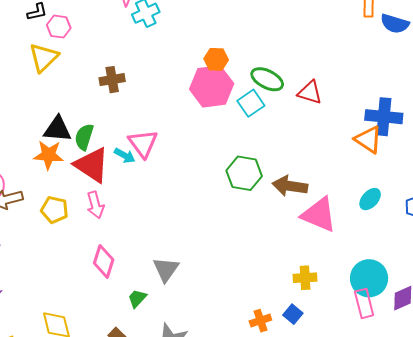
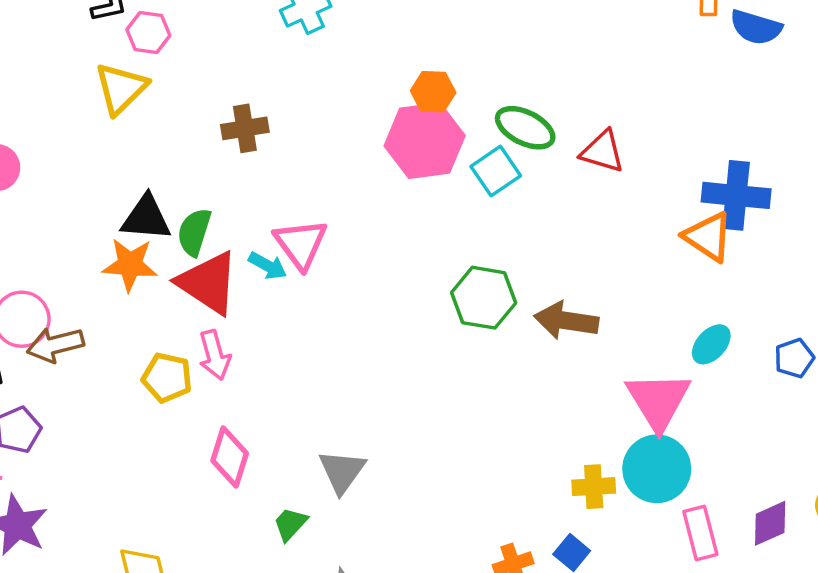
yellow pentagon: (55, 210) -> (167, 378), moved
pink triangle: (319, 215) -> (658, 401), moved, turned 36
cyan circle: (369, 278) -> (657, 469), moved

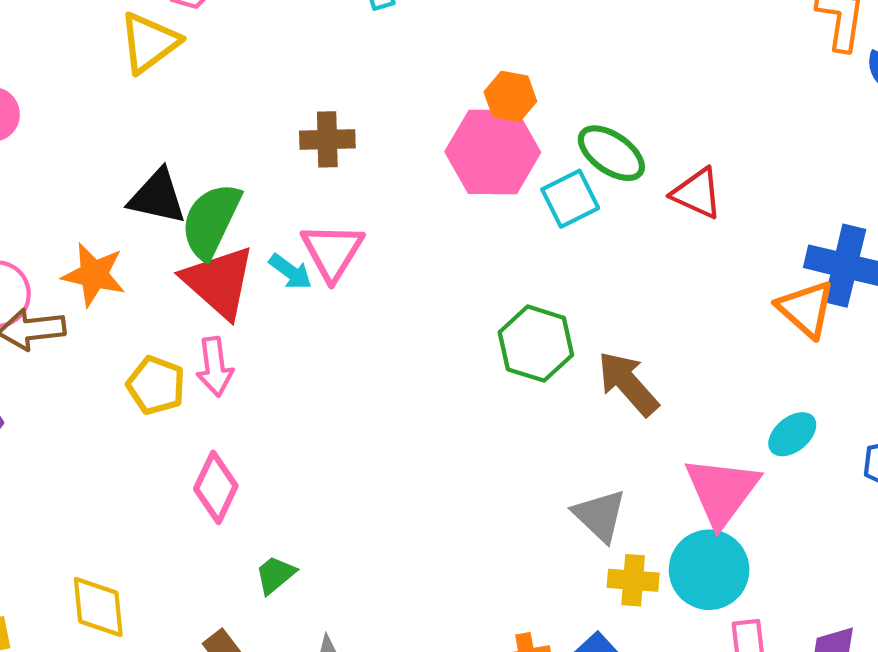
brown cross: (245, 128) -> (327, 139), moved
green semicircle: (194, 232) -> (211, 221), size x1.4
orange star: (130, 265) -> (94, 275), moved
brown arrow: (566, 321) -> (628, 383), turned 32
gray triangle: (342, 471) -> (600, 515), moved, turned -30

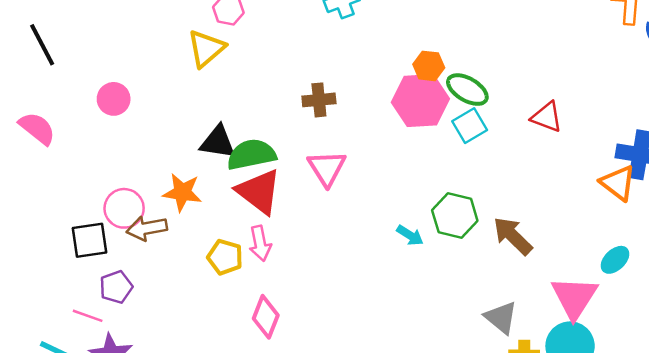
green ellipse: (611, 153) -> (467, 90), moved
green semicircle: (211, 221) -> (251, 155), turned 57
cyan arrow: (291, 272) -> (410, 235), moved

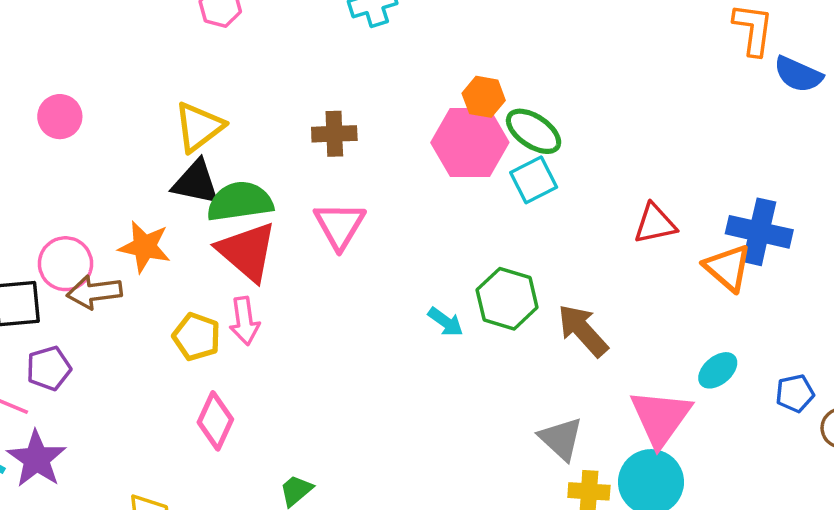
yellow triangle: (206, 48) -> (199, 127), moved
red triangle: (547, 117) -> (655, 224), moved, turned -36
pink diamond: (266, 317) -> (215, 421), moved

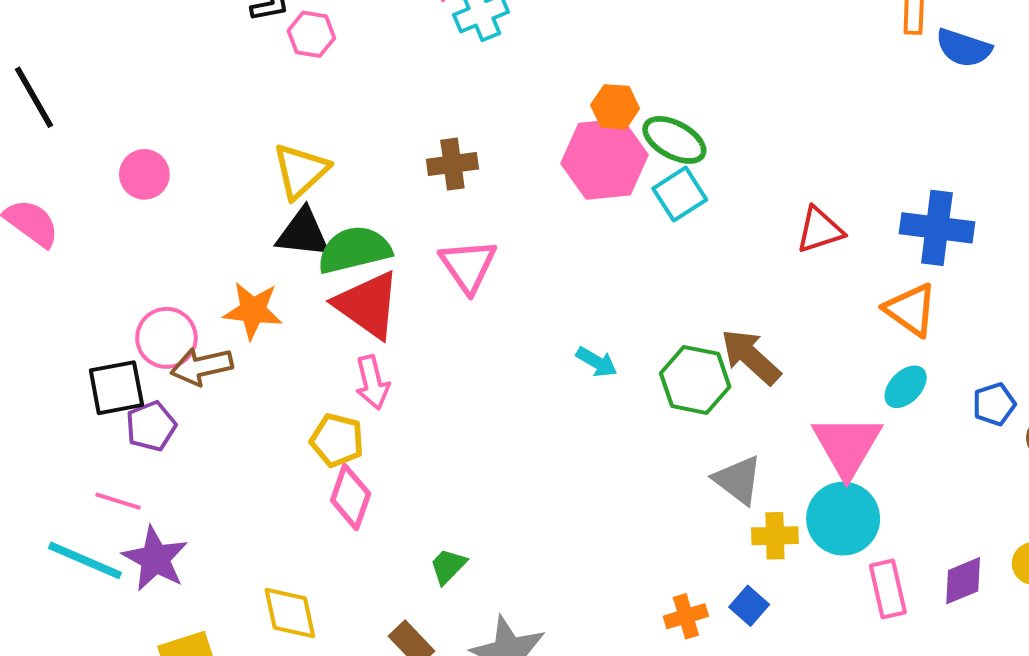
orange triangle: (728, 268) -> (911, 310), moved
green hexagon: (507, 299) -> (695, 380), moved
yellow pentagon: (197, 337) -> (337, 440), moved
purple pentagon: (49, 368) -> (151, 426), moved

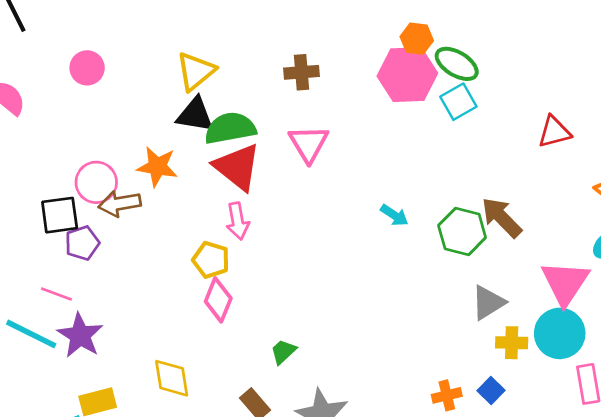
gray triangle: (738, 480) -> (488, 303), turned 48

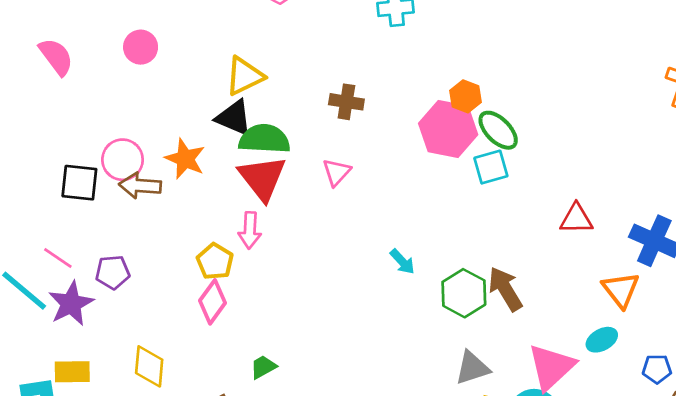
pink triangle: (309, 144) -> (337, 172), size x0.7
purple pentagon: (82, 243) -> (113, 272), moved

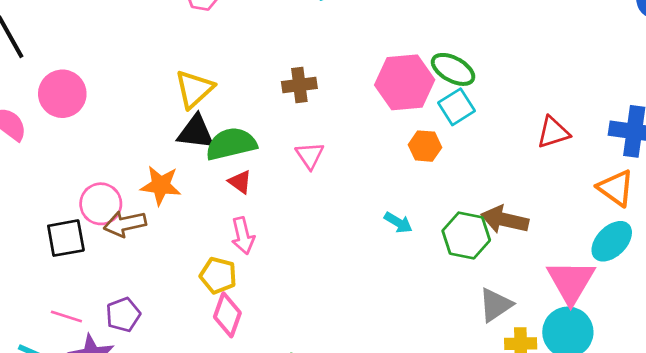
pink circle: (141, 47) -> (62, 94), moved, size x1.4
orange hexagon: (465, 96) -> (425, 146), moved
red triangle: (262, 178) -> (240, 182), size x0.5
brown arrow: (505, 289) -> (505, 220), turned -30
cyan ellipse: (602, 340) -> (612, 241), size x1.4

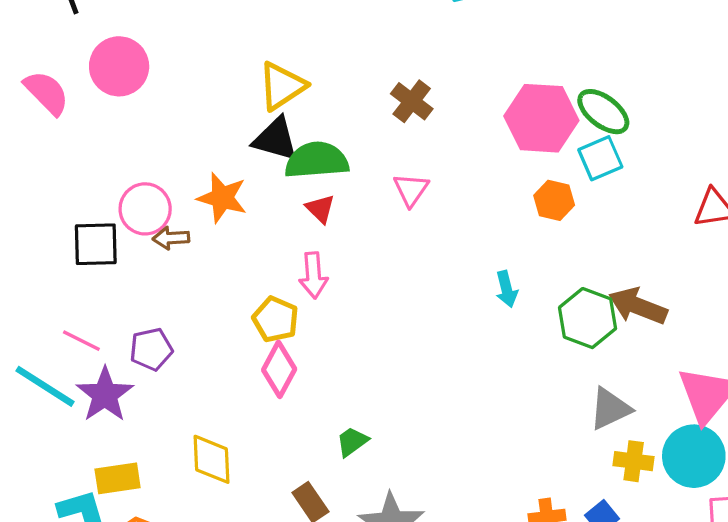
brown cross: (299, 85) -> (412, 101), turned 36
cyan arrow: (398, 223) -> (507, 289), turned 36
brown arrow: (125, 224) -> (171, 238), size x0.7

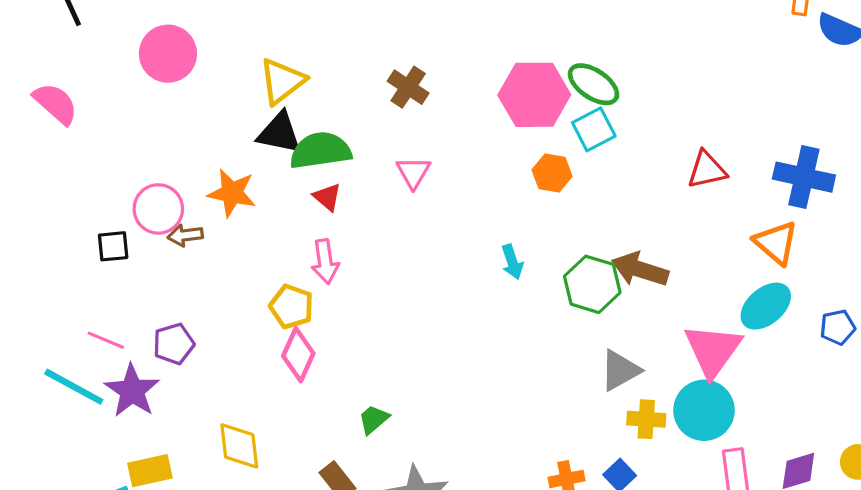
pink circle: (119, 66) -> (168, 54), moved
black square: (96, 244) -> (113, 246), size x0.7

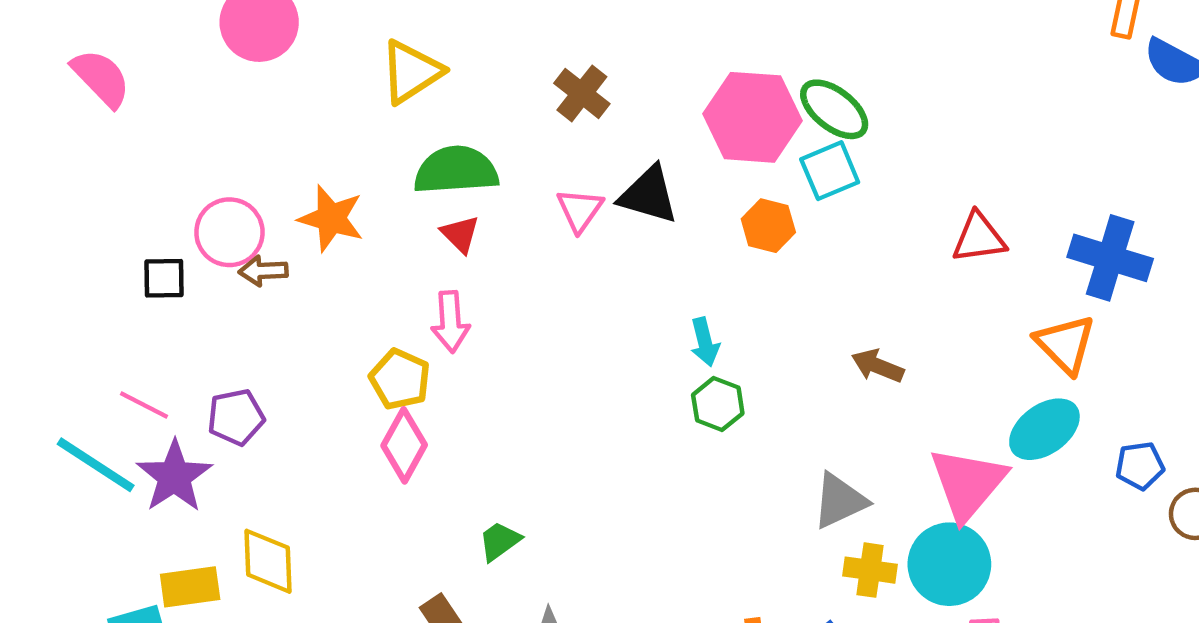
black triangle: (279, 133) -> (649, 195), moved
brown arrow: (640, 269) -> (878, 366), size x0.7
green hexagon: (592, 284) -> (718, 404), moved, size x0.7
yellow diamond: (239, 446) -> (268, 561), moved

